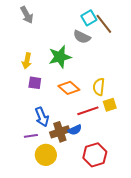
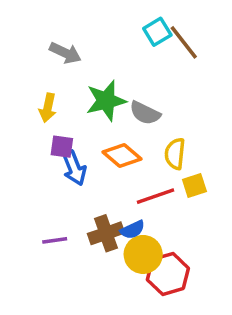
gray arrow: (27, 15) -> (65, 53), moved, turned -36
gray semicircle: (82, 37) -> (145, 113), moved
blue arrow: (42, 117) -> (74, 168), moved
yellow circle: (46, 155) -> (143, 254), moved

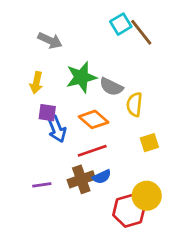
yellow semicircle: (175, 154) -> (134, 104), moved
red line: (156, 196) -> (92, 151), moved
yellow circle: (143, 254) -> (147, 196), moved

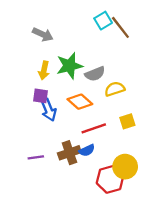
yellow arrow: (36, 83) -> (44, 70), moved
gray semicircle: (111, 87) -> (95, 74), turned -48
yellow semicircle: (134, 104) -> (115, 89), turned 66
red line: (92, 151) -> (94, 128), moved

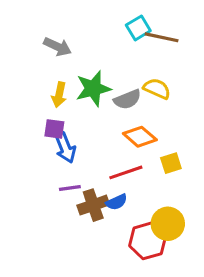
brown line: (120, 27) -> (162, 37), turned -40
yellow semicircle: (115, 89) -> (157, 89), moved, turned 42
orange diamond: (80, 102) -> (140, 137), moved
purple line: (36, 157) -> (70, 188), moved

